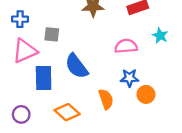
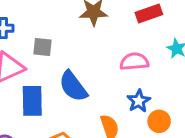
blue star: (129, 78) -> (139, 101), turned -30

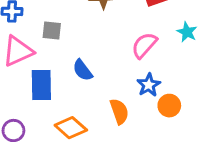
pink semicircle: (134, 62) -> (144, 45), turned -44
blue semicircle: (73, 86) -> (83, 70), size x0.7

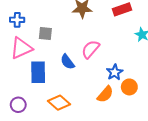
pink semicircle: (144, 45) -> (91, 49), moved
orange semicircle: (119, 111) -> (105, 94), moved, turned 60

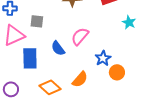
orange semicircle: (105, 94) -> (80, 79), moved

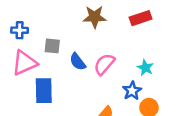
cyan star: (129, 22) -> (145, 68), moved
blue semicircle: (58, 48) -> (78, 62), moved

